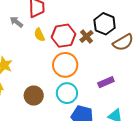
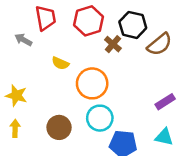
yellow semicircle: (39, 35) -> (60, 63), moved, turned -32
red hexagon: (63, 36) -> (89, 21), moved
purple rectangle: (106, 82) -> (165, 102), moved

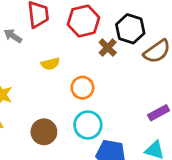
yellow semicircle: (60, 63) -> (50, 64), turned -42
orange circle: (92, 83) -> (82, 88), size x0.7

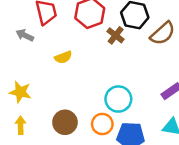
orange circle: (82, 88) -> (102, 124), moved
cyan circle: (88, 125) -> (118, 99), moved

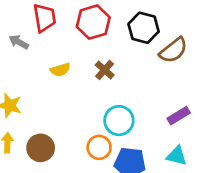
brown cross: (116, 35) -> (105, 70), moved
brown circle: (65, 122) -> (41, 148), moved

